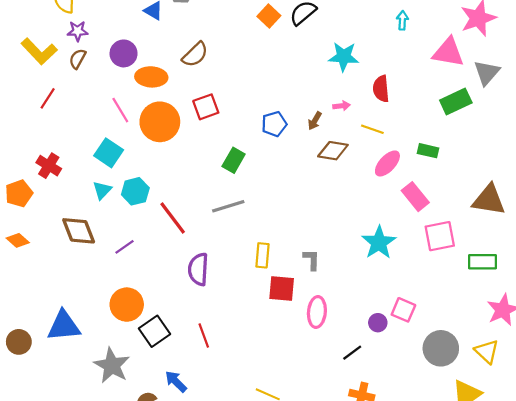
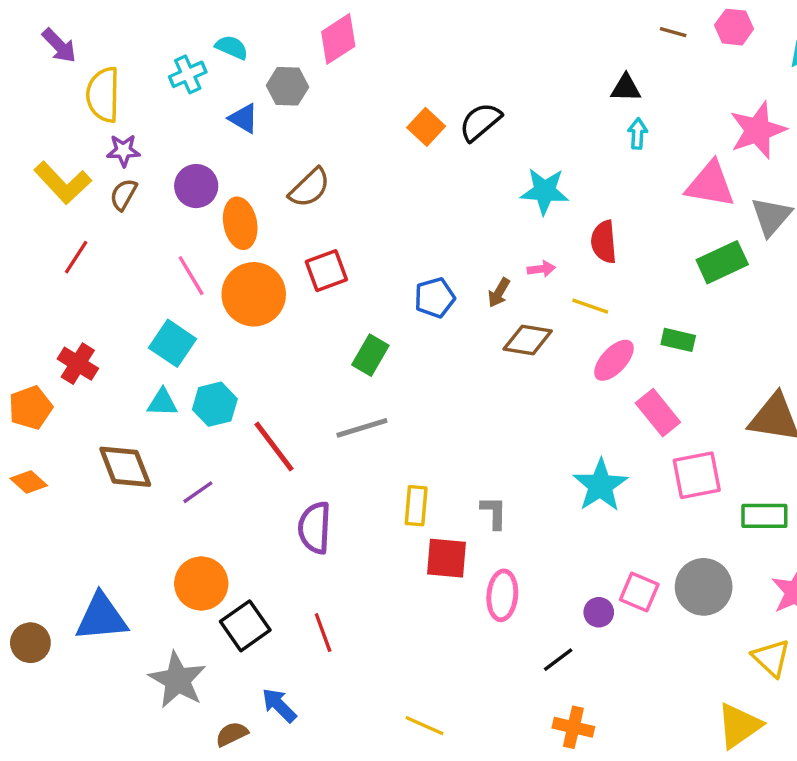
orange ellipse: (151, 77) -> (240, 223), turned 76
cyan triangle: (102, 190) -> (162, 403), turned 48
gray circle: (441, 348) -> (704, 587), moved

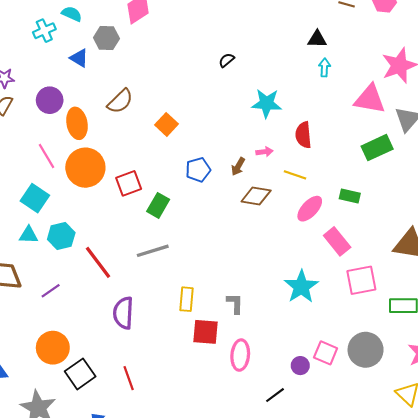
black semicircle: (480, 122) -> (227, 60), size x0.6
orange square: (426, 127) -> (167, 124), moved
red square: (326, 271) -> (129, 183), moved

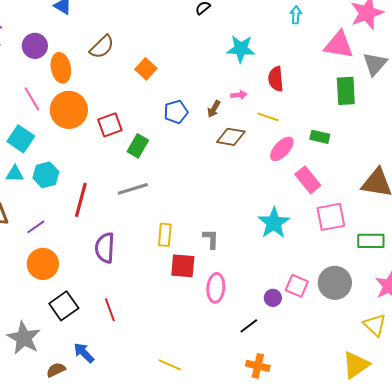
green rectangle: (377, 148) -> (346, 91), turned -68
red line: (98, 262) -> (81, 200), turned 52
orange circle: (53, 348) -> (43, 264), moved

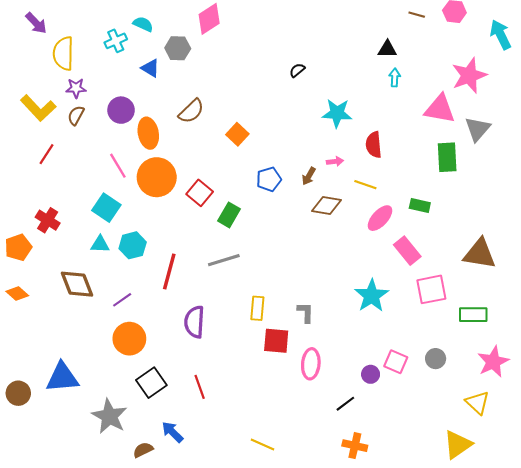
red square: (110, 125) -> (200, 193), turned -30
gray circle: (335, 283) -> (436, 359), size x0.6

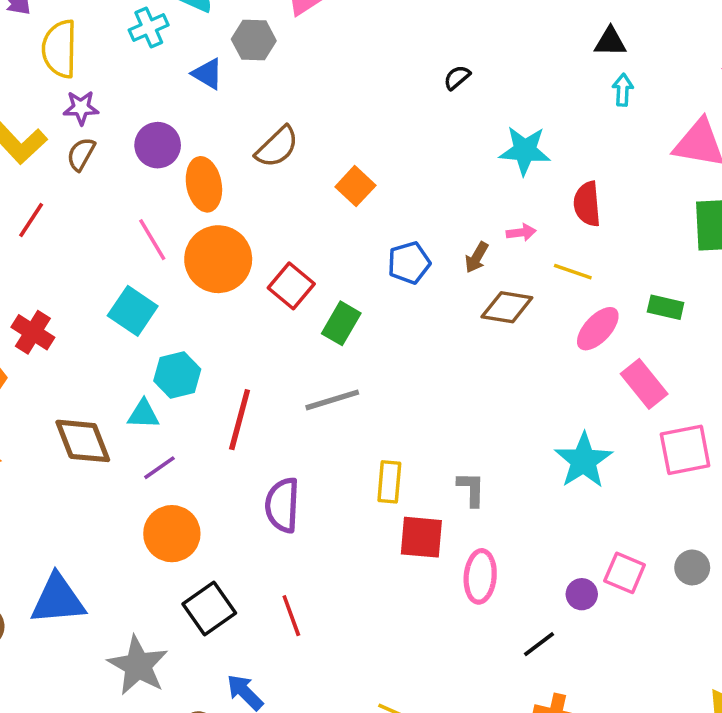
cyan triangle: (100, 244) -> (143, 414), moved

